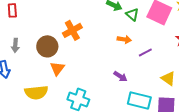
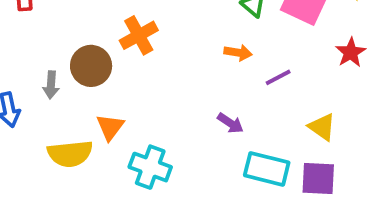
gray arrow: (15, 45) -> (51, 85), moved
orange triangle: (57, 68) -> (110, 127), moved

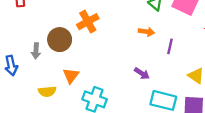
purple line: (278, 77) -> (170, 46), turned -49
yellow semicircle: (70, 154) -> (47, 91), size x0.7

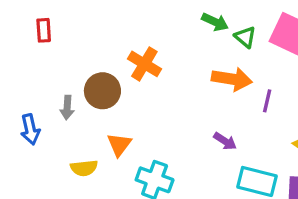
orange cross: (88, 22) -> (144, 64), turned -30
orange arrow: (146, 32) -> (232, 79), size x1.6

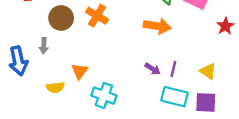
brown circle: (102, 91) -> (61, 18), moved
purple line: (267, 101) -> (173, 69), moved
blue arrow: (30, 129) -> (18, 61), size x1.4

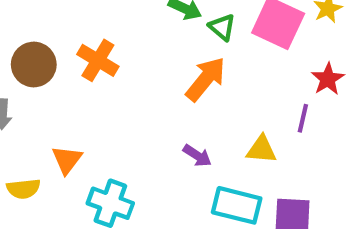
orange arrow: (157, 26) -> (206, 79), turned -60
purple line: (173, 69) -> (303, 118), moved
yellow triangle: (208, 71) -> (261, 149), moved, turned -30

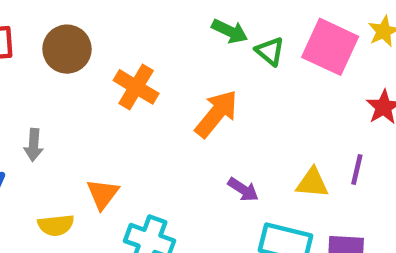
brown circle: (34, 65) -> (67, 49), moved
orange arrow: (206, 79) -> (216, 114), moved
purple line: (303, 118) -> (357, 169), moved

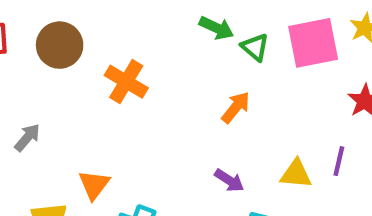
pink square: (330, 47) -> (313, 43), turned -36
orange arrow: (216, 114) -> (236, 107), moved, size x0.7
gray arrow: (34, 145) -> (27, 137), turned -144

